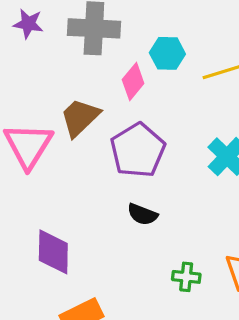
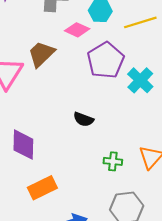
pink diamond: (133, 81) -> (77, 30), turned 75
purple pentagon: (138, 150) -> (106, 60), moved

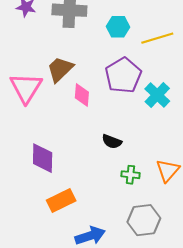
pink diamond: (77, 30) -> (82, 95), moved, turned 70
black semicircle: (83, 119) -> (112, 142), moved

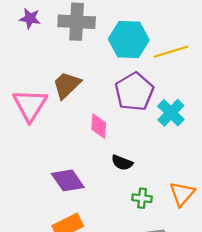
cyan hexagon: (118, 27) -> (129, 39), size x1.6
pink diamond: (82, 95) -> (99, 126), moved
purple diamond: (43, 158) -> (68, 180), moved, turned -36

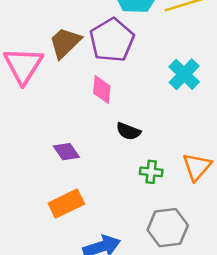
purple pentagon: (134, 92) -> (112, 40), moved
purple diamond: (68, 180) -> (66, 152), size x0.7

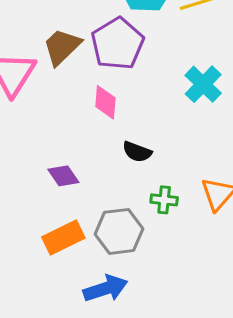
gray hexagon: (168, 228) -> (119, 231), moved

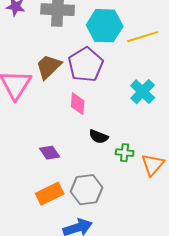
green cross: (164, 200) -> (125, 153), moved

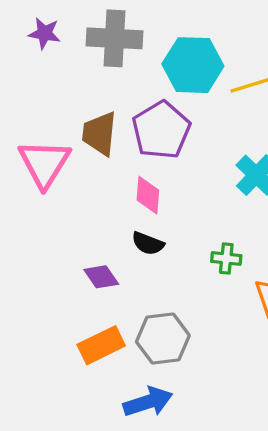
brown trapezoid: (49, 67) -> (100, 133), turned -40
black semicircle: (99, 137) -> (148, 243), moved
green cross: (125, 153) -> (226, 258), moved

